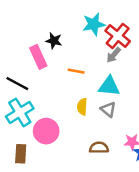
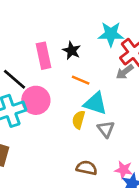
black star: (54, 41) -> (72, 51), moved
cyan triangle: (109, 86) -> (95, 103), moved
pink circle: (46, 131) -> (36, 100), moved

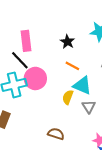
pink rectangle: (44, 56) -> (26, 41), moved
brown semicircle: (87, 168) -> (56, 134), moved

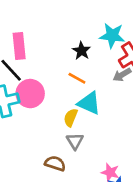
black star: (67, 42) -> (81, 51), moved
gray triangle: (89, 107) -> (75, 141), moved

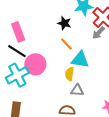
orange line: (77, 78) -> (67, 44), turned 32
gray triangle: (75, 141) -> (77, 90), turned -40

